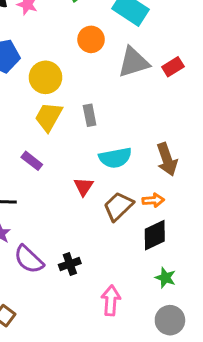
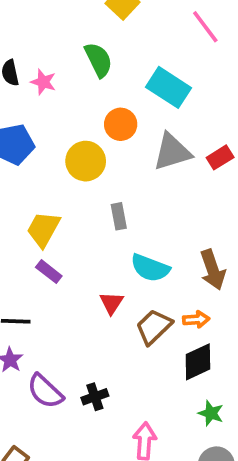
yellow circle: (46, 77) -> (86, 161), moved
yellow trapezoid: (49, 117) -> (43, 229), moved
cyan semicircle: (115, 158) -> (150, 268), turned 32

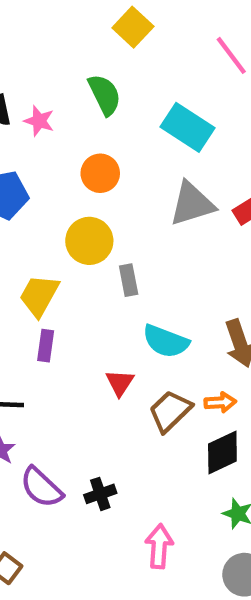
orange circle: (121, 124) -> (100, 173), moved
yellow circle: (86, 161) -> (89, 241), moved
purple rectangle: (49, 272) -> (46, 346), turned 60

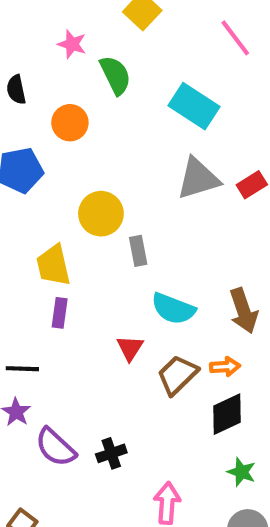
pink star: (39, 121) -> (72, 44), moved
orange circle: (100, 173) -> (70, 123), moved
yellow trapezoid: (39, 295) -> (53, 265), turned -42

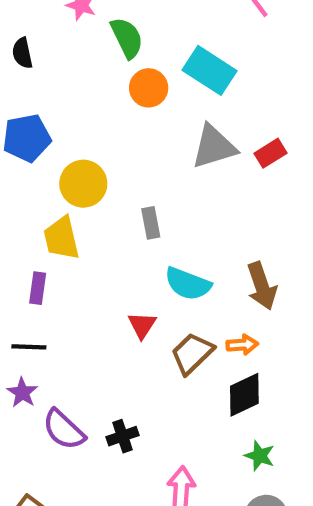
orange circle: (70, 123) -> (149, 88), moved
yellow circle: (101, 214) -> (83, 184), moved
purple rectangle: (60, 313) -> (38, 288), moved

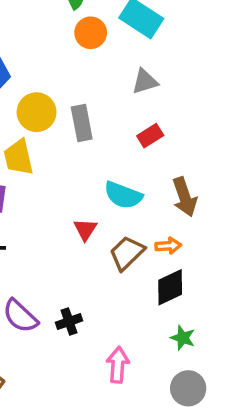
gray triangle: (214, 147) -> (145, 81), size x0.7
red rectangle: (270, 153) -> (150, 136), moved
gray rectangle: (151, 223) -> (82, 123), moved, size x1.4

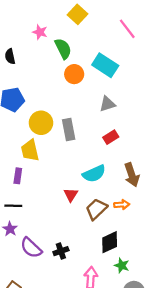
cyan semicircle: (123, 195) -> (94, 174), turned -45
black diamond: (170, 287) -> (110, 242), moved
green star: (183, 338) -> (122, 265), moved

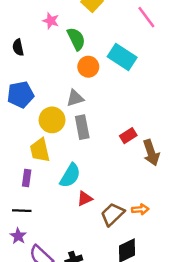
gray triangle: (107, 104) -> (75, 98), moved
cyan semicircle: (94, 174) -> (70, 176), moved, turned -35
brown arrow: (132, 175) -> (151, 153), moved
red triangle: (71, 195) -> (85, 199), turned 32

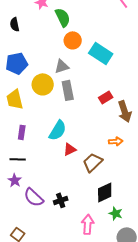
cyan rectangle: (122, 57) -> (101, 53), moved
yellow trapezoid: (40, 150) -> (15, 99), moved
orange arrow: (140, 209) -> (116, 141), moved

